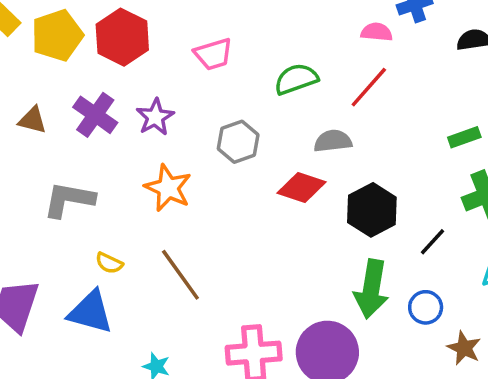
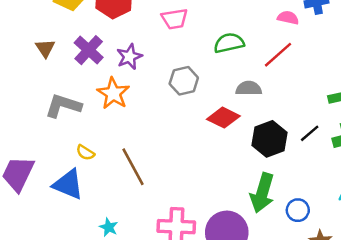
brown triangle: (32, 120) -> (45, 48), turned 35
orange star: (168, 188) -> (113, 93), moved
black line: (432, 242) -> (310, 133), moved

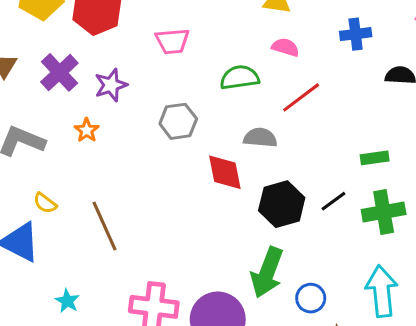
pink semicircle: (288, 18) -> (285, 47), moved
orange star: (113, 93) -> (87, 130), size x0.6
red diamond: (223, 118) -> (225, 172), turned 48

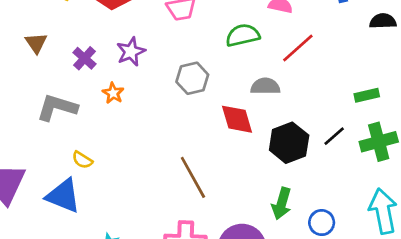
purple cross: (59, 72) -> (84, 58), moved, size x0.7
brown line: (105, 226) -> (193, 177), moved
green arrow: (267, 272) -> (282, 203), size x0.7

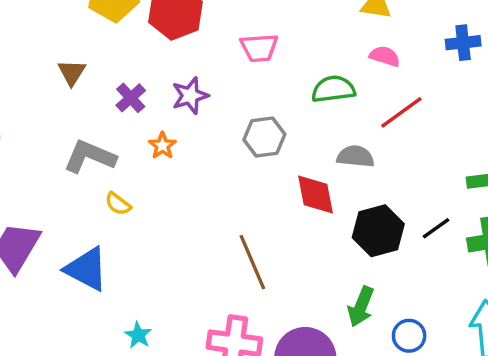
yellow semicircle: (82, 160) -> (118, 204), moved

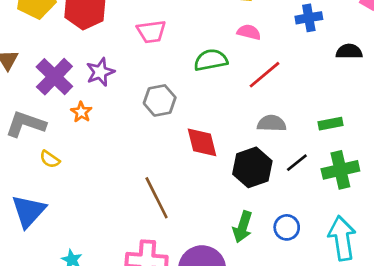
purple cross: (131, 98) -> (54, 77), size x1.6
gray semicircle: (355, 156) -> (272, 123), moved
blue triangle: (86, 269) -> (29, 211), turned 48
blue circle: (409, 336) -> (287, 227), moved

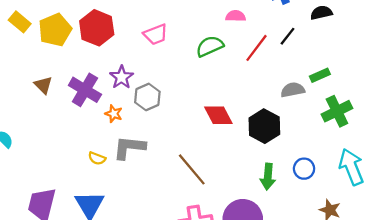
gray hexagon: (160, 100) -> (147, 97), moved
gray semicircle: (272, 123) -> (293, 90), moved
gray L-shape: (26, 124) -> (129, 148), moved
black line: (297, 163) -> (288, 36), moved

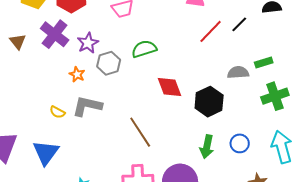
green semicircle: (210, 46) -> (144, 49), moved
purple cross: (85, 90) -> (55, 34), moved

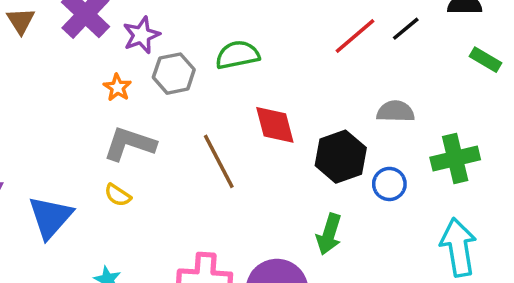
green rectangle: (264, 63) -> (486, 60), moved, turned 42
yellow semicircle: (57, 112) -> (118, 195), moved
brown line: (140, 132) -> (219, 161), moved
blue circle: (240, 143) -> (389, 184), moved

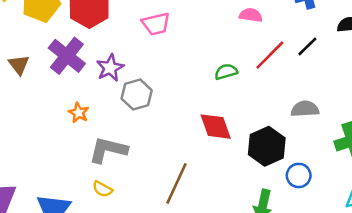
green semicircle: (237, 55) -> (226, 72), moved, size x0.7
orange star: (117, 87) -> (79, 113), moved
brown line: (219, 161) -> (176, 183), moved, turned 57
blue circle: (389, 184) -> (299, 175), moved

